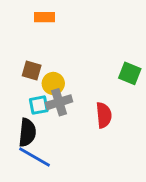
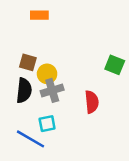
cyan square: (39, 105) -> (47, 124), moved
black semicircle: (27, 133) -> (24, 90), moved

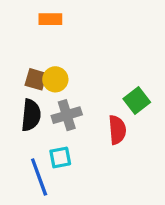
green square: (115, 65) -> (137, 101), moved, turned 30
yellow circle: (47, 74) -> (55, 79), moved
blue line: (30, 139) -> (39, 177), turned 40

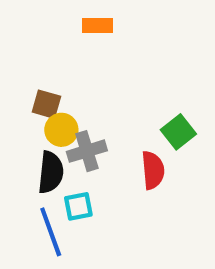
orange rectangle: (50, 19) -> (98, 26), moved
yellow circle: (55, 79) -> (61, 130), moved
black semicircle: (31, 115) -> (51, 172), moved

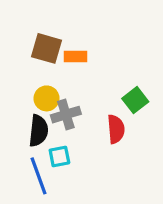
orange rectangle: (98, 26) -> (76, 56), moved
brown square: (46, 104) -> (47, 48), moved, size x1.4

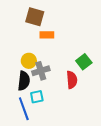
brown square: (47, 48) -> (35, 17), moved

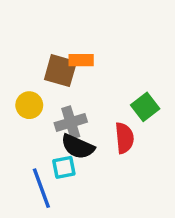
brown square: (35, 17) -> (60, 71), moved
yellow circle: (29, 61) -> (29, 105), moved
black semicircle: (24, 81) -> (78, 147), moved, turned 108

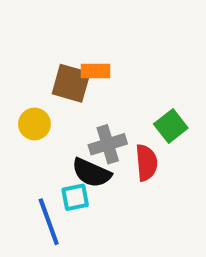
gray cross: (71, 122) -> (108, 144), moved

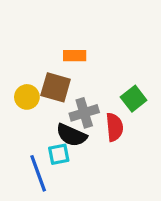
brown square: (71, 83) -> (56, 87), moved

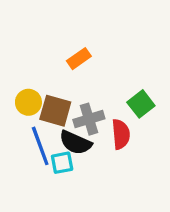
orange rectangle: (75, 56) -> (79, 59), turned -35
brown square: (56, 87) -> (55, 111), moved
blue line: (38, 173) -> (40, 146), moved

